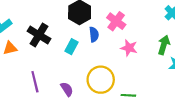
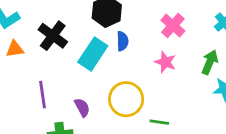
pink cross: (116, 21) -> (173, 26), moved
cyan rectangle: (72, 47) -> (93, 54), size x1.6

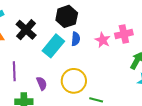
pink cross: (173, 26) -> (124, 34), moved, turned 30
pink star: (165, 62) -> (103, 40), moved

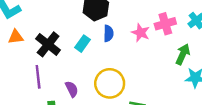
black cross: (26, 30) -> (48, 44), moved
cyan rectangle: (53, 46) -> (83, 44), size x0.6

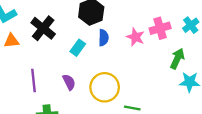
black cross: (48, 44) -> (43, 28), moved
purple semicircle: (72, 89) -> (69, 82), moved

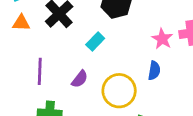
blue semicircle: (104, 38) -> (154, 71), moved
purple semicircle: (69, 82) -> (80, 79), turned 56

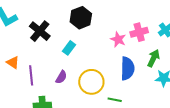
orange triangle: (21, 23) -> (13, 62), moved, turned 40
blue semicircle: (154, 71) -> (127, 68), moved, size x1.6

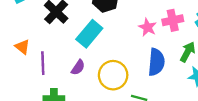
cyan rectangle: (69, 48) -> (89, 34), size x1.6

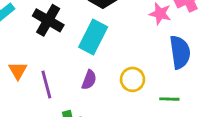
orange triangle: (22, 47) -> (18, 71), turned 35
yellow circle: (113, 75) -> (133, 79), size x0.7

